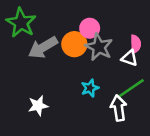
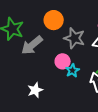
pink circle: (90, 28) -> (63, 61), moved
orange circle: (74, 44) -> (54, 20), moved

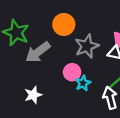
gray star: (74, 38) -> (87, 46), turned 30
white star: (35, 90) -> (33, 95), moved

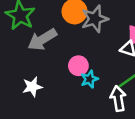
gray star: (87, 46) -> (95, 19), moved

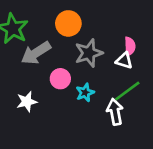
gray star: (95, 19) -> (89, 53), moved
pink circle: (78, 66) -> (60, 79), moved

